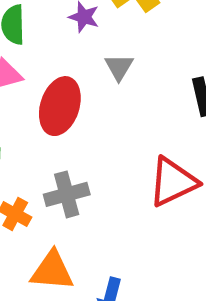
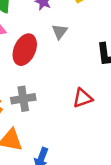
red triangle: (173, 182) -> (83, 98), size x0.7

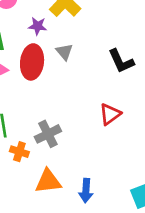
red ellipse: (25, 50) -> (32, 62), moved

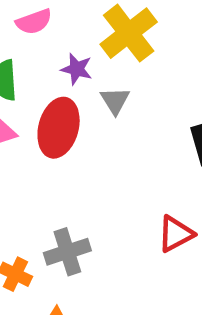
gray triangle: (64, 52) -> (115, 101), moved

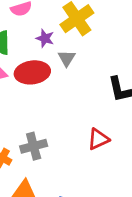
red ellipse: (59, 128) -> (32, 72), turned 64

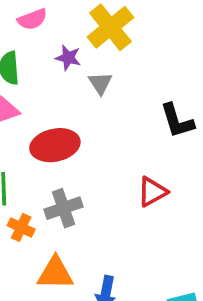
red ellipse: (32, 72) -> (55, 145), moved

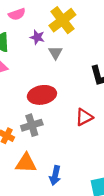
red ellipse: (55, 145) -> (42, 95), moved

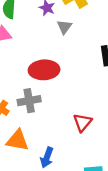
red triangle: (84, 117) -> (82, 122), moved, turned -30

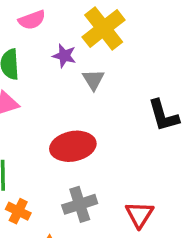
gray cross: (29, 101) -> (80, 204), moved

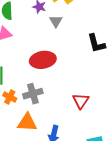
gray cross: (80, 204) -> (33, 94), moved

